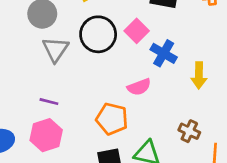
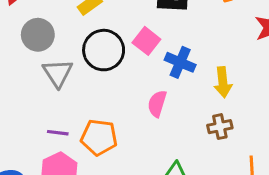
pink semicircle: (139, 87) -> (157, 104), turned 135
orange pentagon: (112, 119) -> (99, 137), moved
brown cross: (189, 131) -> (220, 127), moved, turned -30

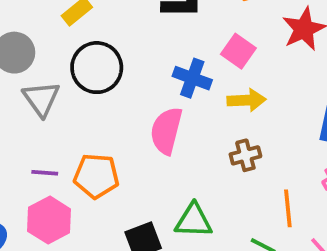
pink square: (146, 41) -> (238, 51), moved
yellow arrow: (223, 82) -> (247, 100), turned -84
pink semicircle: (157, 104) -> (166, 131), size x1.4

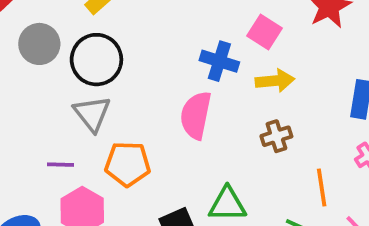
black circle: (97, 68) -> (96, 60), moved
gray triangle: (41, 99) -> (92, 114), moved
purple line: (45, 173) -> (61, 165), moved

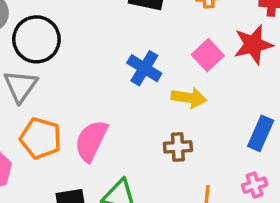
pink square: (264, 32) -> (208, 55), moved
pink semicircle: (196, 115) -> (91, 141), moved

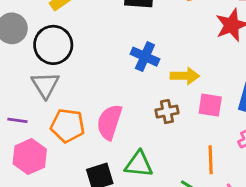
pink square: (208, 55) -> (210, 105), moved, turned -30
brown cross: (178, 147) -> (167, 112), moved

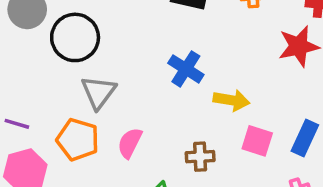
gray triangle: (45, 85) -> (98, 92), moved
brown cross: (167, 112) -> (200, 157), moved
pink semicircle: (109, 122) -> (130, 143), size x0.7

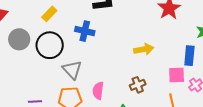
blue cross: (186, 69) -> (85, 31), moved
pink square: (257, 141) -> (177, 75), moved

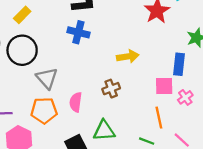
blue cross: (85, 31) -> (78, 32), moved
brown cross: (138, 85) -> (111, 89), moved

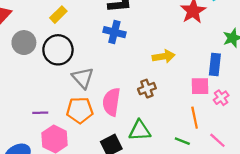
pink semicircle: (76, 102) -> (111, 102), size x1.4

